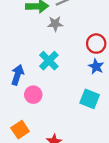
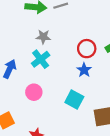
gray star: (55, 24) -> (43, 37), moved
pink circle: (33, 95) -> (34, 92), moved

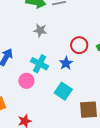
cyan cross: (41, 59) -> (40, 64), moved, turned -30
blue star: (84, 70) -> (66, 63), moved

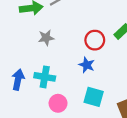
cyan cross: (40, 64) -> (45, 77), moved
pink circle: (26, 81) -> (58, 103), moved

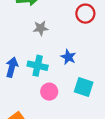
red circle: (95, 40) -> (85, 14), moved
blue star: (87, 65) -> (68, 57), moved

